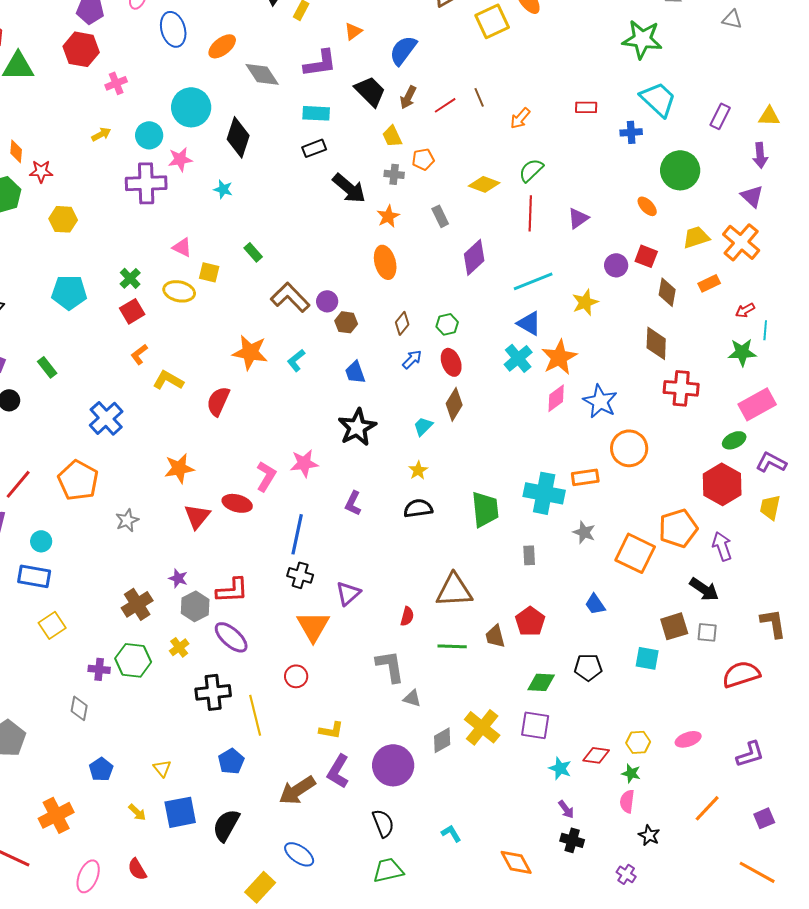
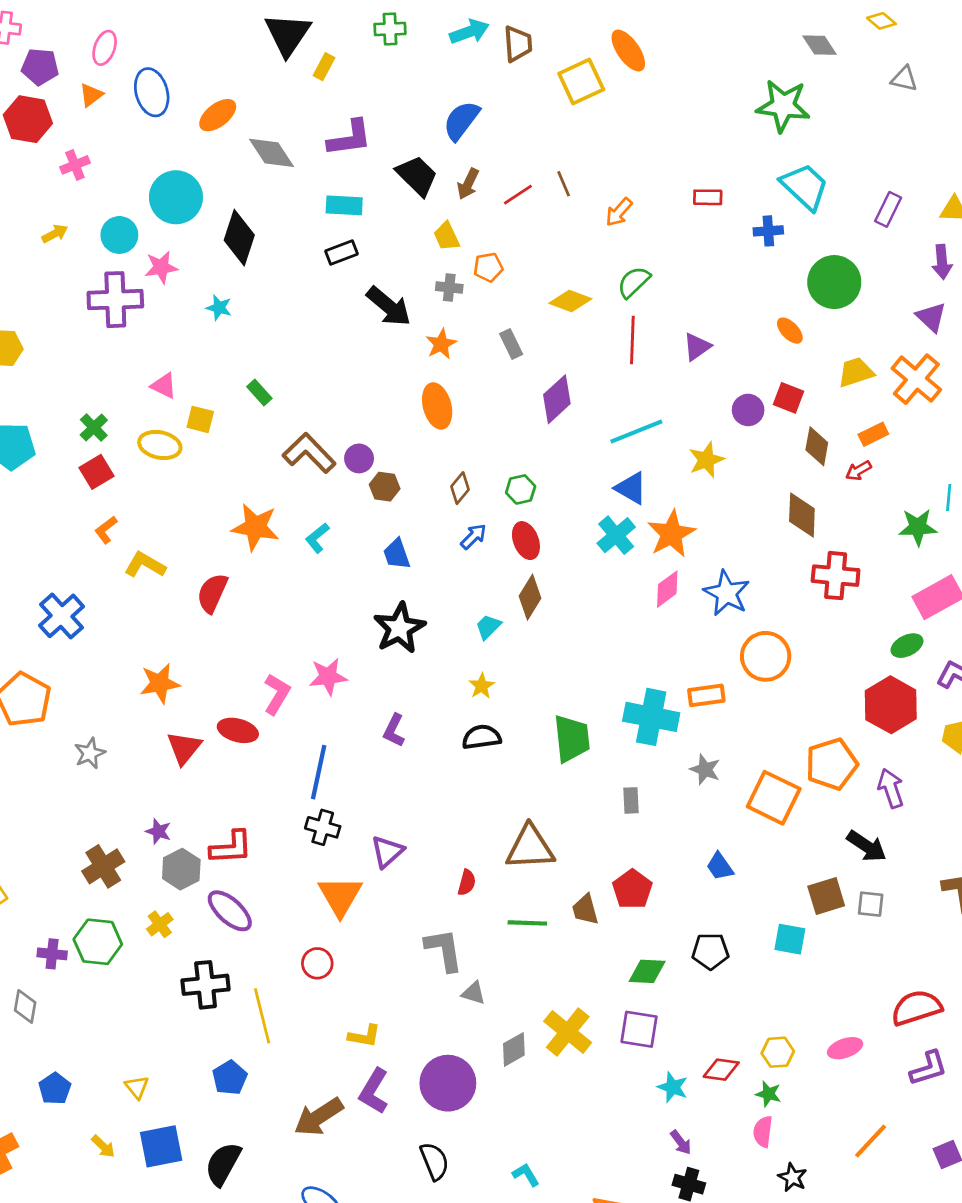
orange triangle: (353, 31) -> (91, 95), moved
red arrow: (745, 310) -> (859, 471), moved
red semicircle: (741, 674) -> (916, 1008), moved

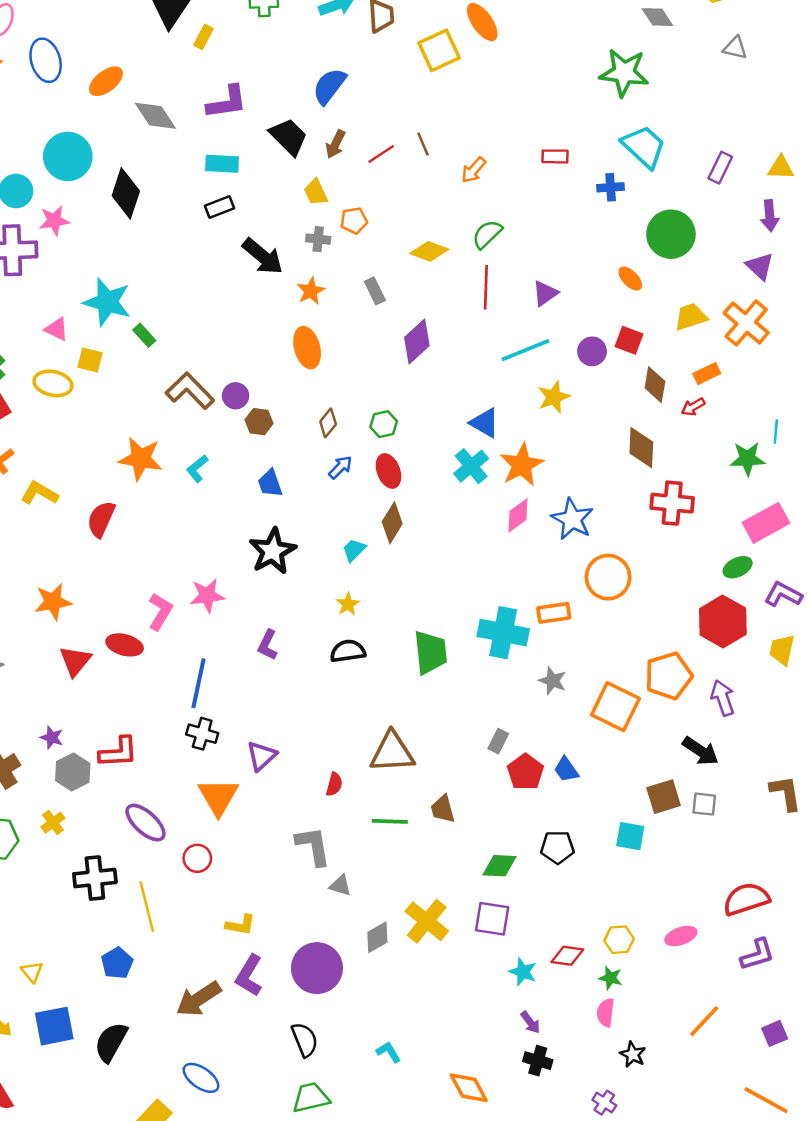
cyan star: (219, 308) -> (107, 302), moved, size x2.0
cyan line: (636, 432) -> (525, 350), moved
gray rectangle: (631, 800) -> (498, 741), moved, turned 30
red pentagon: (632, 889) -> (525, 772), moved
purple ellipse: (230, 911) -> (145, 823), moved

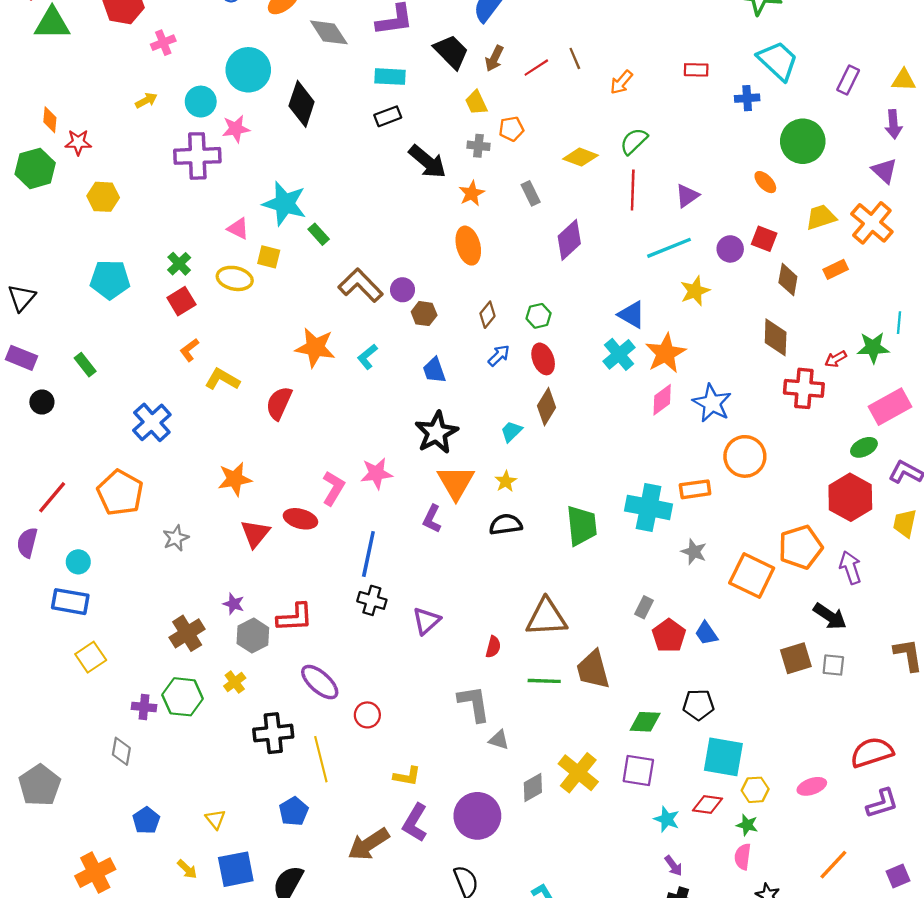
red arrow: (693, 407) -> (836, 359), moved
orange triangle: (218, 797) -> (456, 483), moved
brown trapezoid: (443, 809) -> (593, 670), size x1.5
cyan square: (630, 836) -> (723, 757), moved, size x1.5

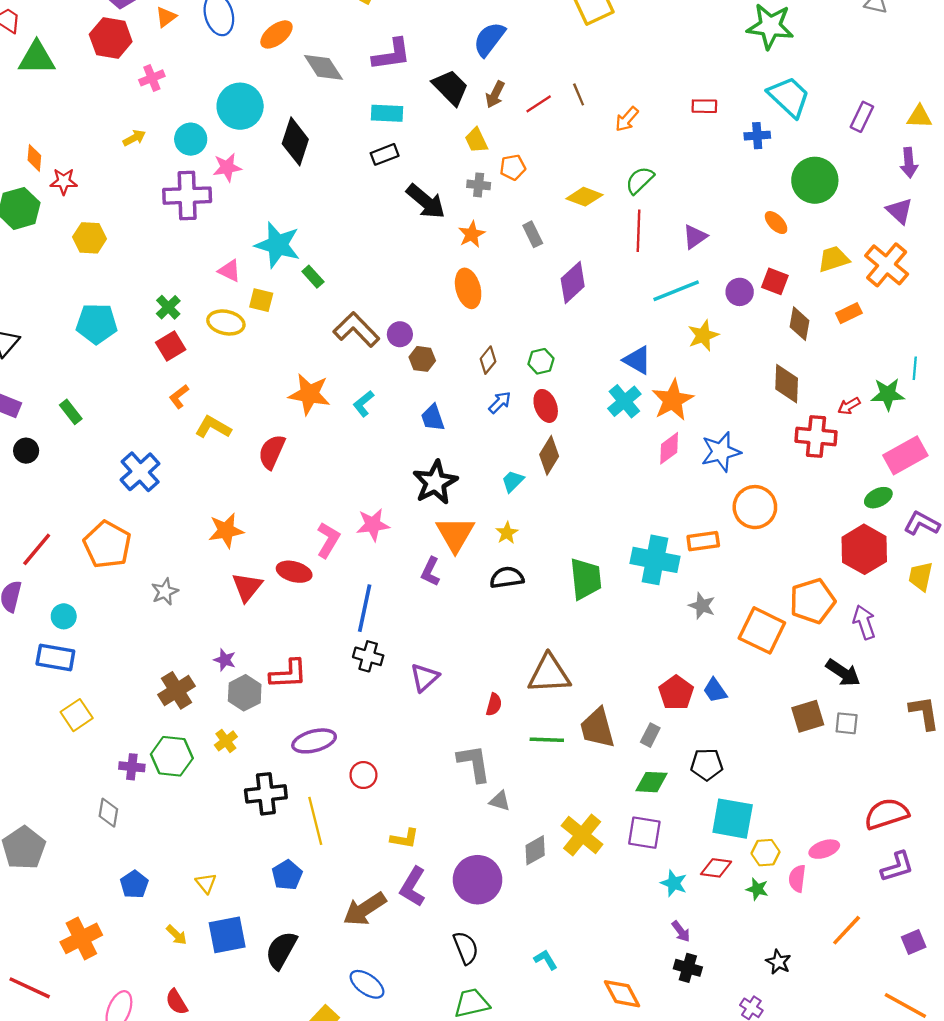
blue star: (712, 403) -> (721, 452), turned 30
gray rectangle: (644, 607) -> (650, 735), moved
purple ellipse: (320, 682) -> (314, 741), turned -57
pink semicircle: (743, 857) -> (797, 878), moved

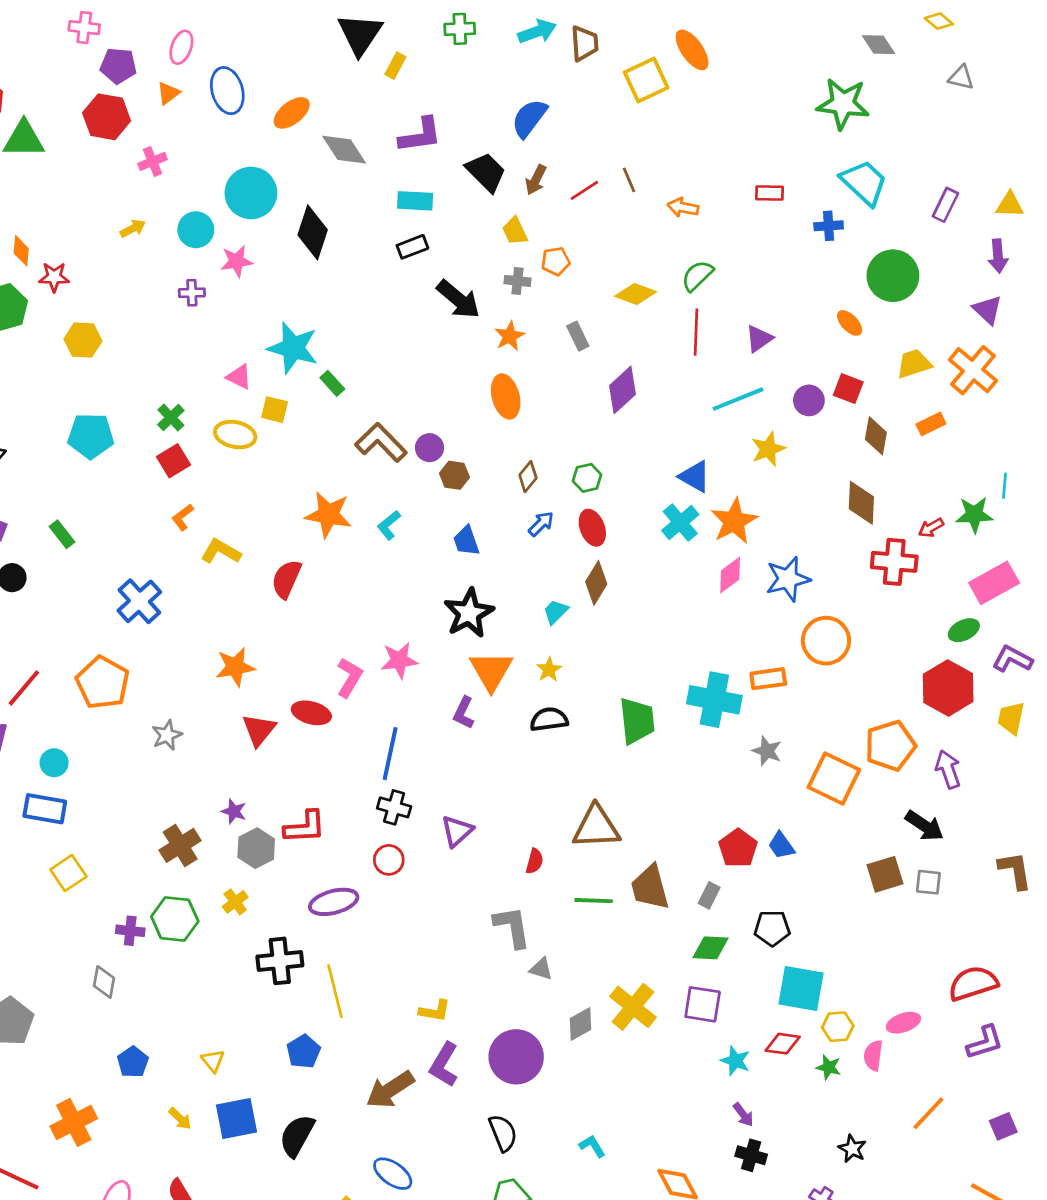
orange arrow: (627, 119) -> (683, 207), turned 60
purple cross: (187, 196) -> (192, 293), size x0.5
red circle: (363, 775) -> (389, 860), moved

